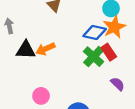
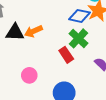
red rectangle: (109, 52) -> (66, 55), moved

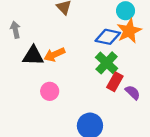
red rectangle: (66, 55) -> (115, 82), moved, turned 63
pink circle: (29, 75) -> (50, 91), moved

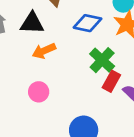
blue diamond: (108, 37) -> (88, 23), moved
black triangle: (33, 56) -> (32, 23), moved

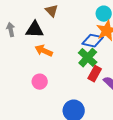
blue diamond: (88, 23) -> (93, 41), moved
orange arrow: (44, 51) -> (44, 51), turned 48

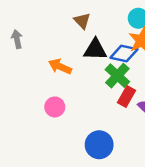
brown triangle: (52, 11) -> (82, 21), moved
black triangle: (35, 30) -> (95, 50), moved

